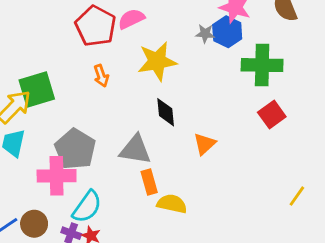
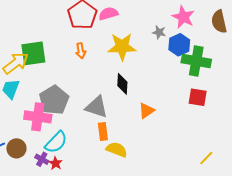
blue hexagon: (227, 32) -> (179, 45), moved
red square: (272, 114) -> (198, 97), turned 36

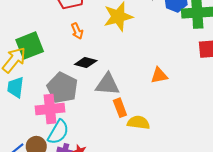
black diamond: (122, 84) -> (86, 63), moved, turned -65
orange triangle: (147, 111) -> (159, 75), turned 36
cyan semicircle: (56, 142) -> (58, 132), moved

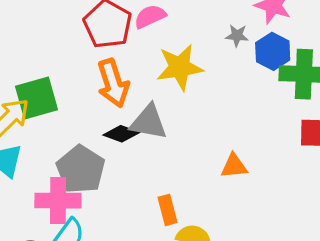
orange arrow: (77, 31) -> (113, 83), size x1.8
gray triangle: (107, 84) -> (149, 122), moved

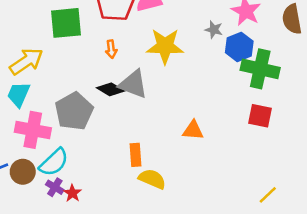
orange arrow: (113, 83) -> (111, 49), size x0.5
green square: (36, 98) -> (66, 23), moved
pink cross: (58, 201) -> (33, 130), moved

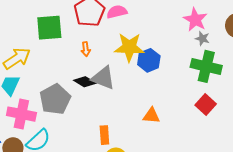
gray star: (214, 30) -> (202, 39), moved
blue hexagon: (239, 47) -> (149, 60), moved
red square: (260, 116) -> (206, 105), turned 30

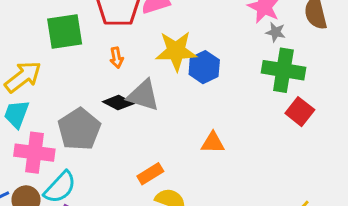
red square: (206, 105) -> (300, 112), moved
orange rectangle: (104, 135) -> (150, 174), turned 66

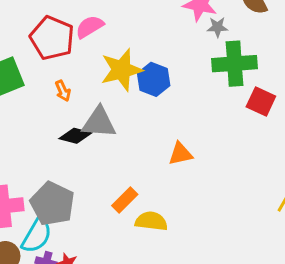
gray pentagon: (79, 129) -> (52, 204), moved

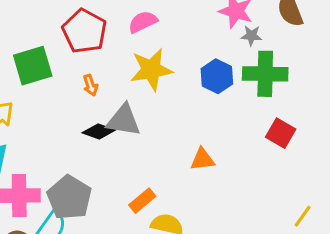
pink semicircle: (90, 27) -> (143, 22), moved
blue hexagon: (154, 79) -> (217, 76), moved
red square: (261, 102) -> (281, 133), moved

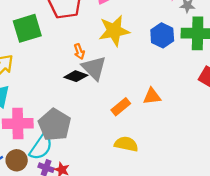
orange arrow: (90, 85) -> (79, 52), moved
gray triangle: (124, 120) -> (94, 68), turned 36
orange rectangle: (142, 201) -> (121, 107), moved

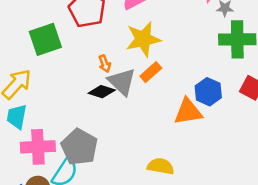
blue hexagon: (162, 35) -> (208, 92), moved
orange triangle: (152, 96) -> (188, 112), size x1.4
orange rectangle: (121, 107) -> (151, 72), moved

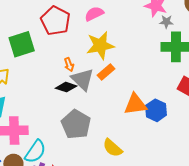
blue hexagon: (208, 92) -> (156, 110), moved
gray pentagon: (79, 147) -> (76, 124), moved
yellow semicircle: (161, 166) -> (113, 148), turned -150

